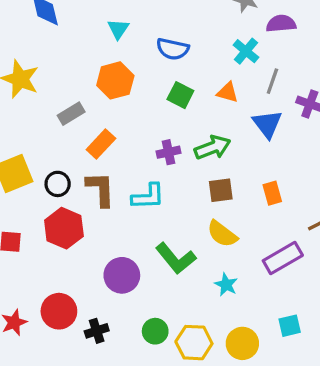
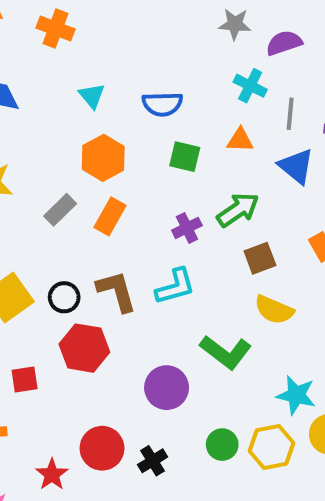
orange rectangle: (101, 144) -> (110, 216), moved
cyan star: (226, 285) -> (296, 395), moved, size x1.4

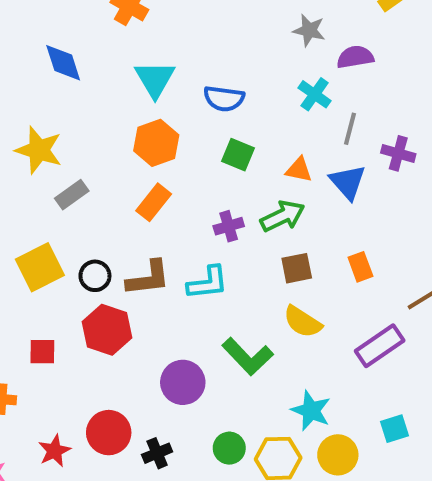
cyan triangle: (92, 96) -> (155, 79), size x1.5
orange triangle: (240, 140) -> (299, 170), moved
gray rectangle: (60, 210) -> (72, 195), moved
brown L-shape: (117, 291) -> (148, 278), turned 90

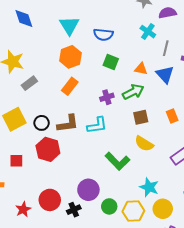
purple circle: (183, 382) -> (88, 190), moved

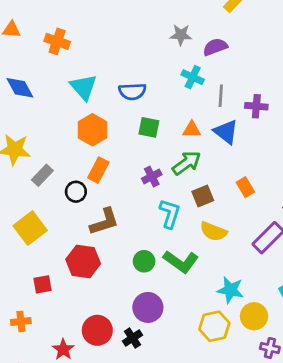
black circle: (42, 123) -> (76, 192), moved
cyan L-shape: (97, 125) -> (170, 214), moved, turned -55
green circle: (109, 206) -> (144, 261), moved

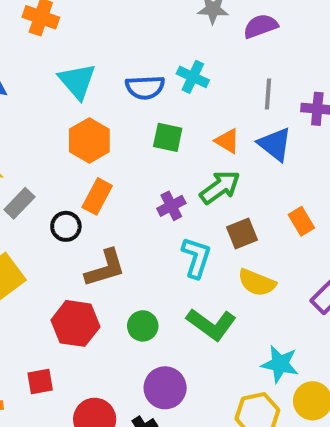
cyan cross: (193, 77) -> (193, 77), moved
orange triangle: (192, 130) -> (227, 141), turned 30
green circle: (144, 261) -> (143, 326), moved
red square: (43, 284) -> (40, 382), moved

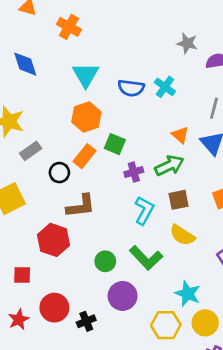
green square: (168, 137) -> (115, 144), moved
green circle: (143, 326) -> (105, 261), moved
purple circle: (165, 388) -> (123, 296), moved

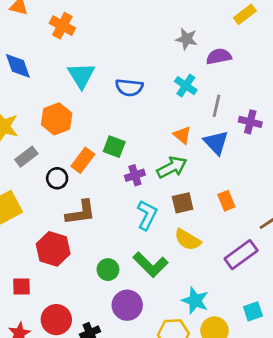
cyan cross: (165, 87) -> (186, 86), moved
orange hexagon: (86, 117) -> (57, 119), moved

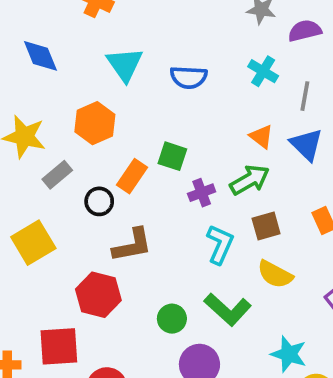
red square: (21, 287) -> (59, 346), size x1.6

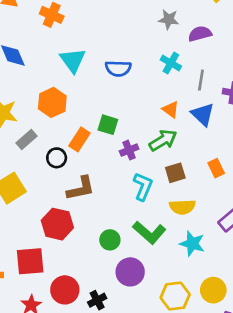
yellow semicircle: (275, 274) -> (182, 207), turned -30
cyan star: (289, 354) -> (192, 244), moved

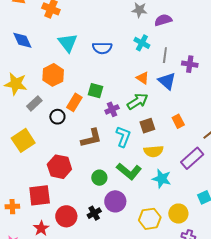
brown L-shape: (81, 188) -> (91, 138), moved
black cross: (97, 300) -> (94, 213), moved

